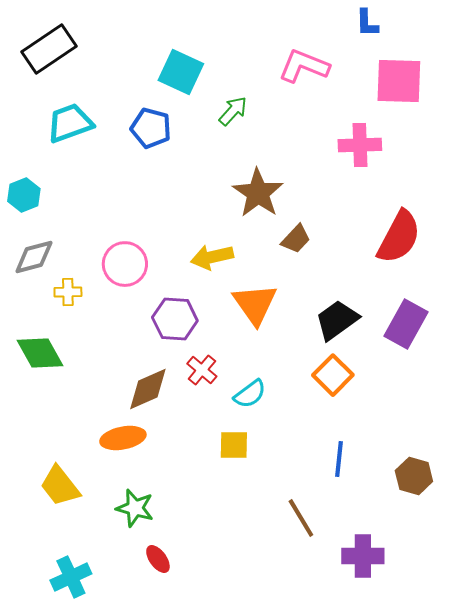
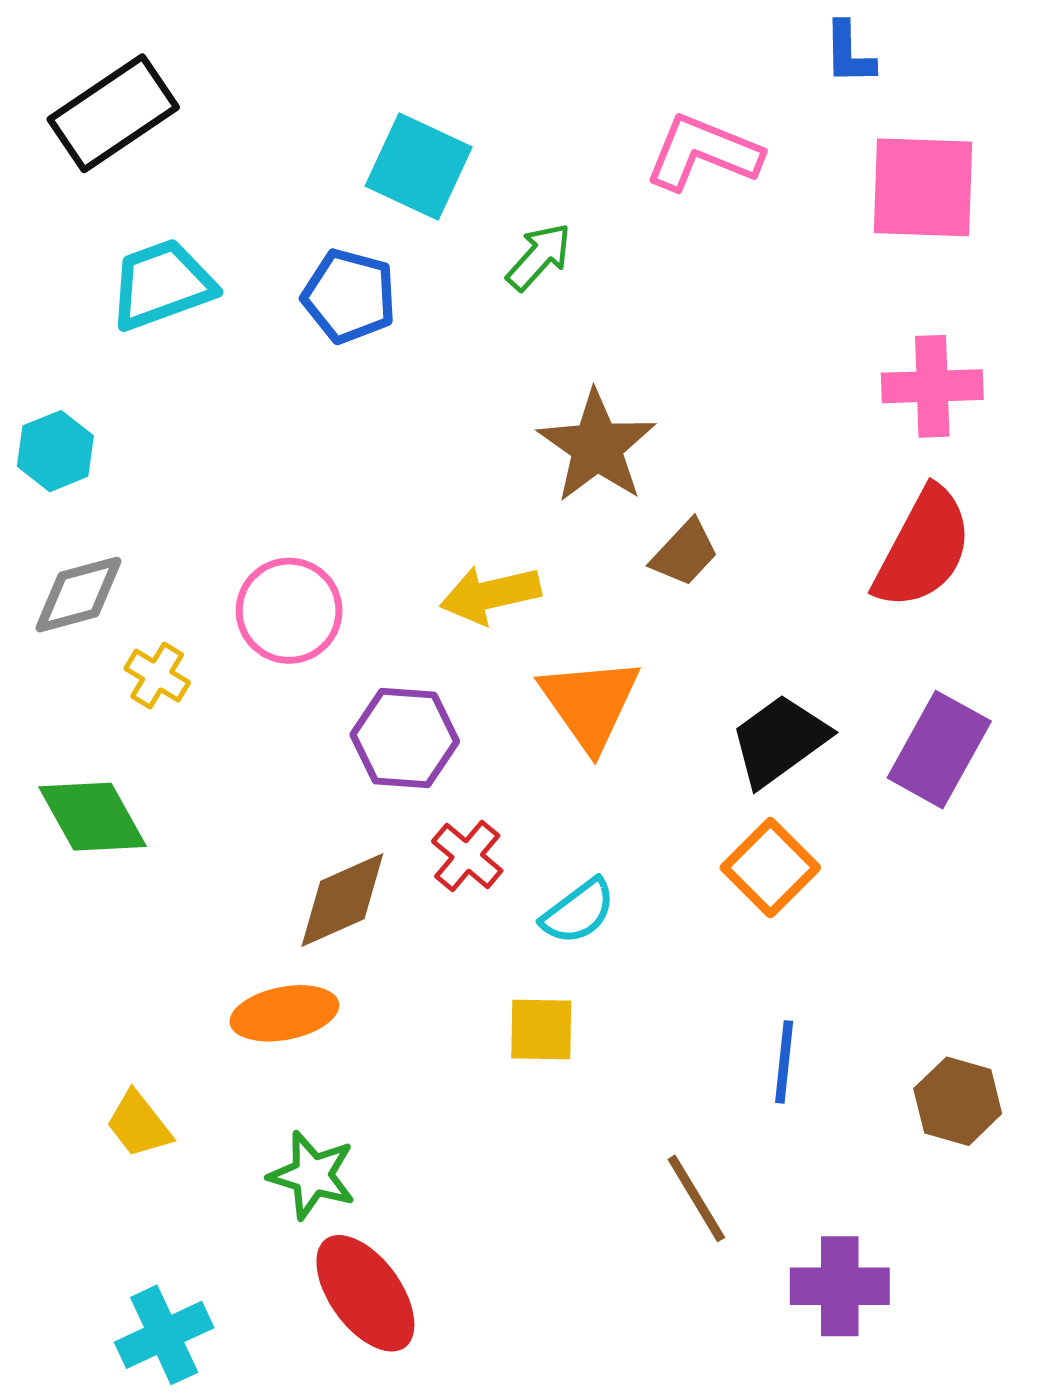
pink cross: (360, 145) -> (932, 386), moved
yellow cross: (68, 292) -> (157, 676), turned 32
yellow trapezoid: (60, 486) -> (139, 1124), size x0.7
red ellipse: (158, 559) -> (365, 1293), size x1.8

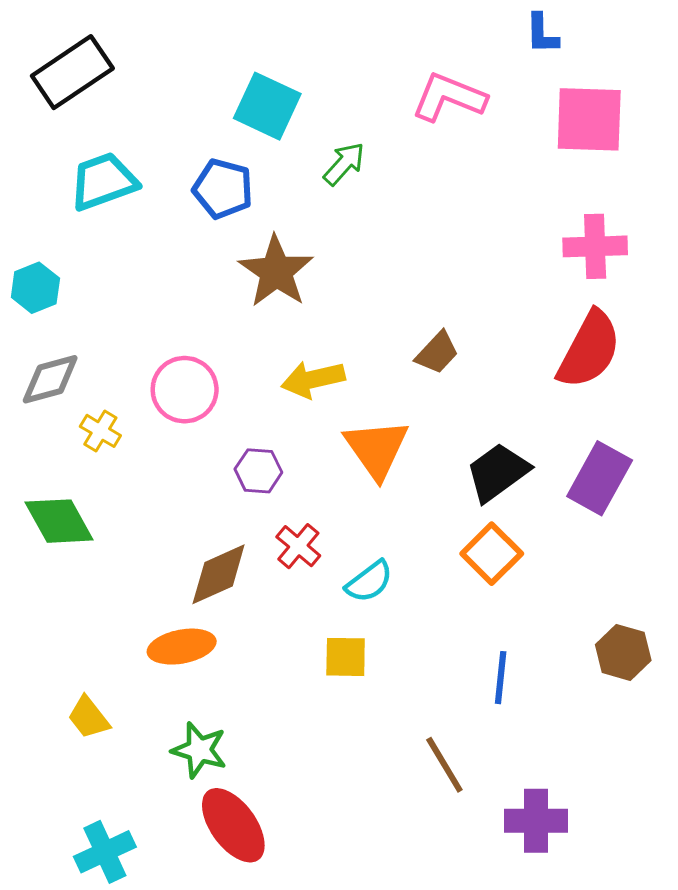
brown star: (597, 446) -> (276, 271), moved
purple hexagon: (405, 738) -> (258, 471), size x0.7
brown hexagon: (958, 1101) -> (623, 652), moved

